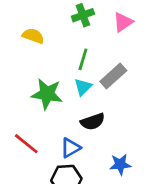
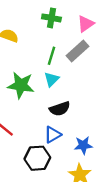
green cross: (83, 15) -> (51, 18), turned 30
gray rectangle: (113, 76) -> (77, 51), moved
blue triangle: (70, 148) -> (53, 135), moved

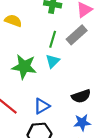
black semicircle: (60, 109) -> (81, 96), moved
blue triangle: (53, 135) -> (42, 106), moved

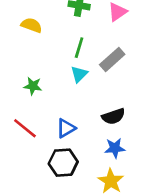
gray rectangle: (77, 35) -> (112, 60), moved
green star: (24, 67) -> (33, 86), moved, size x0.6

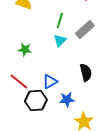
black semicircle: (113, 116) -> (86, 73), turned -84
blue star: (115, 148) -> (67, 100), moved
black hexagon: (63, 163) -> (36, 101), moved

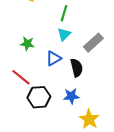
gray rectangle: (85, 30) -> (93, 43), moved
black semicircle: (86, 73) -> (77, 68), moved
blue triangle: (50, 82) -> (54, 58), moved

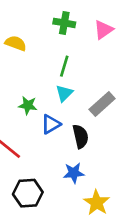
green star: (27, 44) -> (28, 105), moved
black hexagon: (39, 97) -> (28, 193), moved

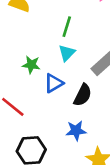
black semicircle: (80, 136) -> (83, 95), turned 40

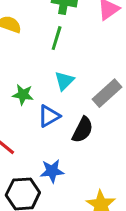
green line: (67, 27) -> (57, 38), moved
blue star: (76, 131) -> (52, 171), moved

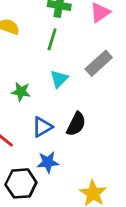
gray rectangle: (107, 93) -> (99, 63), moved
blue triangle: (49, 116) -> (42, 127), moved

